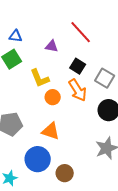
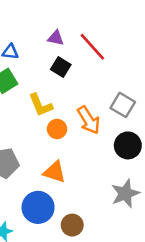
purple triangle: (52, 46) -> (56, 38), moved
black square: (78, 66) -> (61, 67), moved

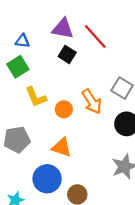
purple triangle: (56, 38) -> (63, 29), size x1.5
yellow L-shape: (41, 105) -> (36, 97), moved

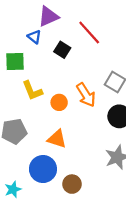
purple triangle: (63, 29) -> (48, 16), moved, turned -35
blue triangle: (22, 41) -> (34, 37), moved, turned 32
green square: (18, 67) -> (15, 62), turned 30

